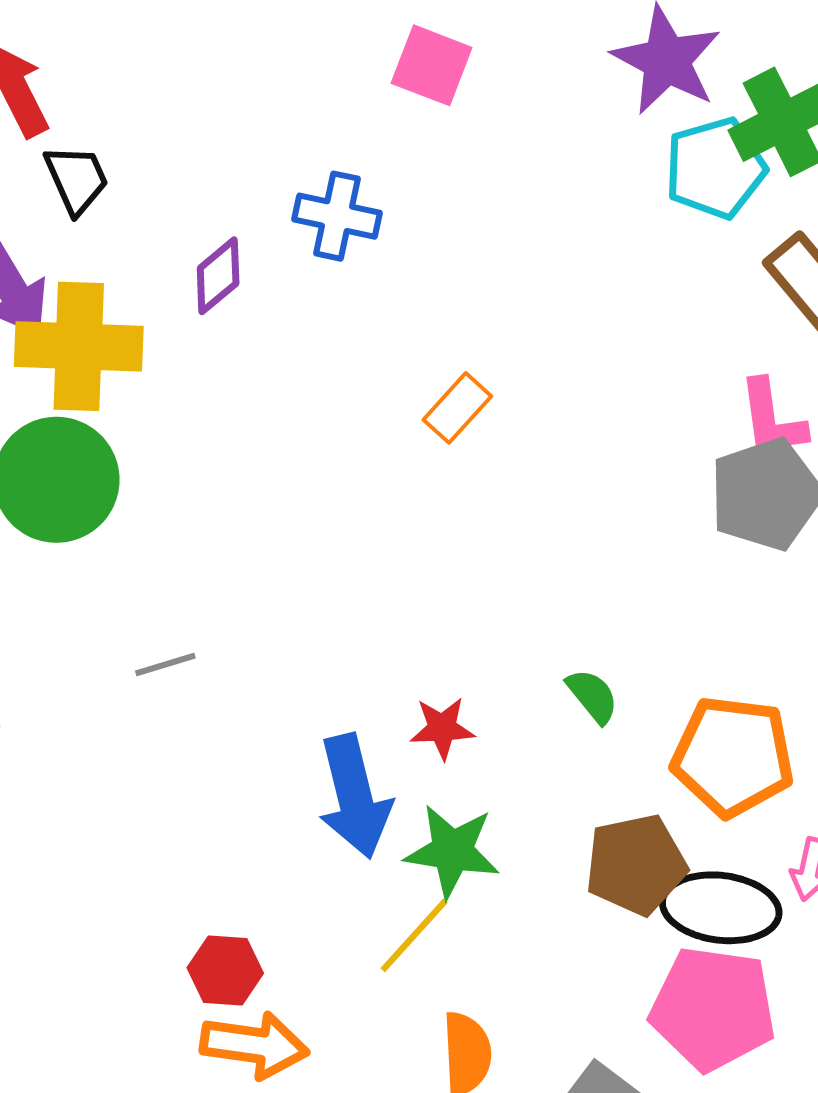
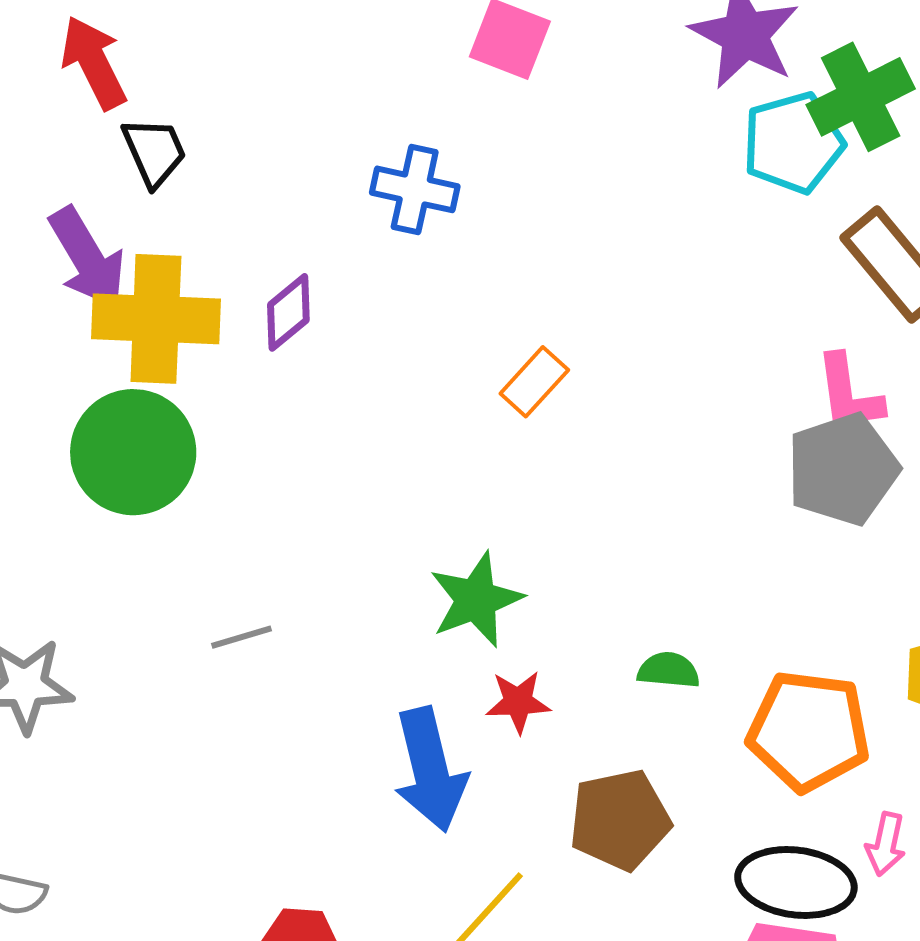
purple diamond: (218, 276) -> (288, 312), moved
green semicircle: (592, 696) -> (668, 670), turned -46
green star: (452, 851) -> (476, 600), moved, turned -30
brown pentagon: (636, 865) -> (620, 820), moved

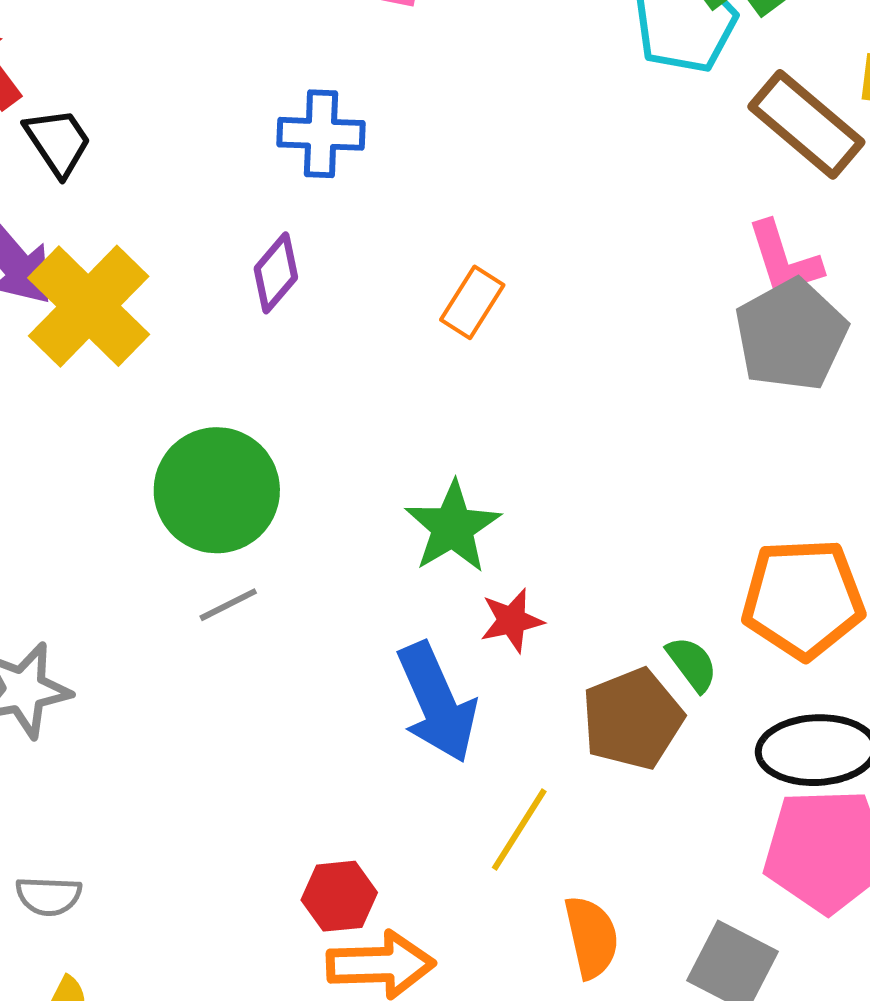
purple diamond: (288, 312) -> (276, 273), moved
yellow cross: (156, 319) -> (89, 306), turned -38
green circle: (133, 452) -> (217, 490), moved
green semicircle: (668, 670) -> (692, 664), moved, turned 58

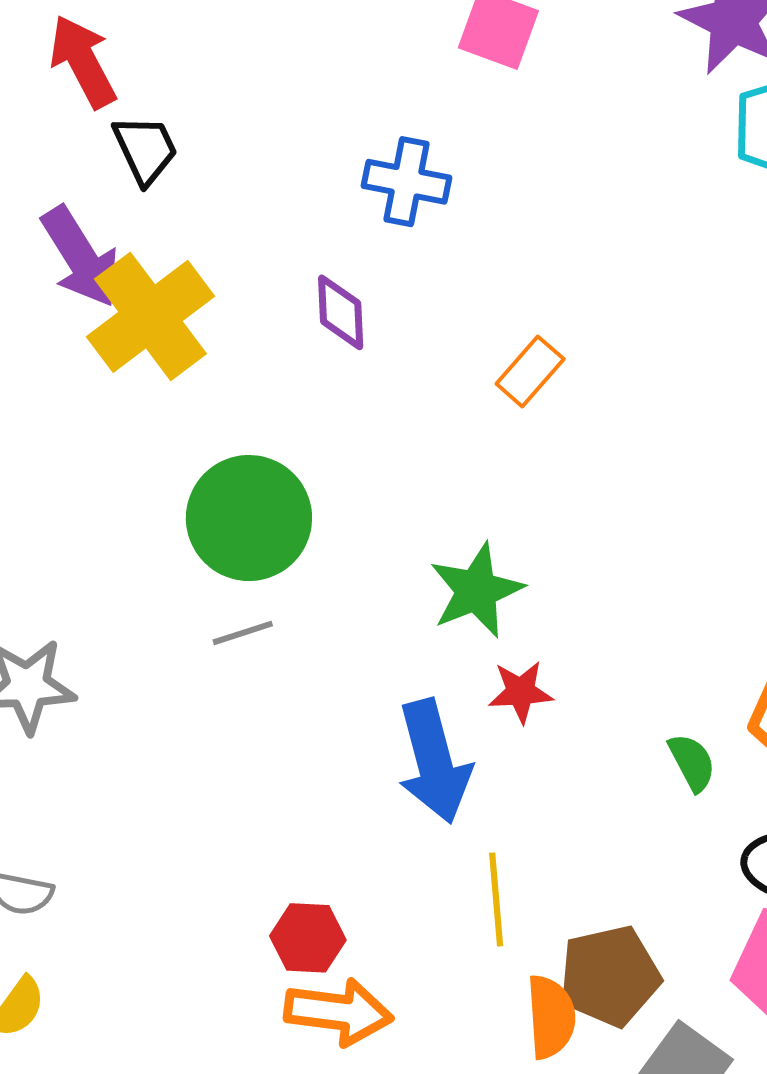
purple diamond: (276, 273) -> (341, 312), turned -52
brown pentagon: (632, 719) -> (610, 976), moved
yellow line: (519, 829) -> (496, 899), turned -46

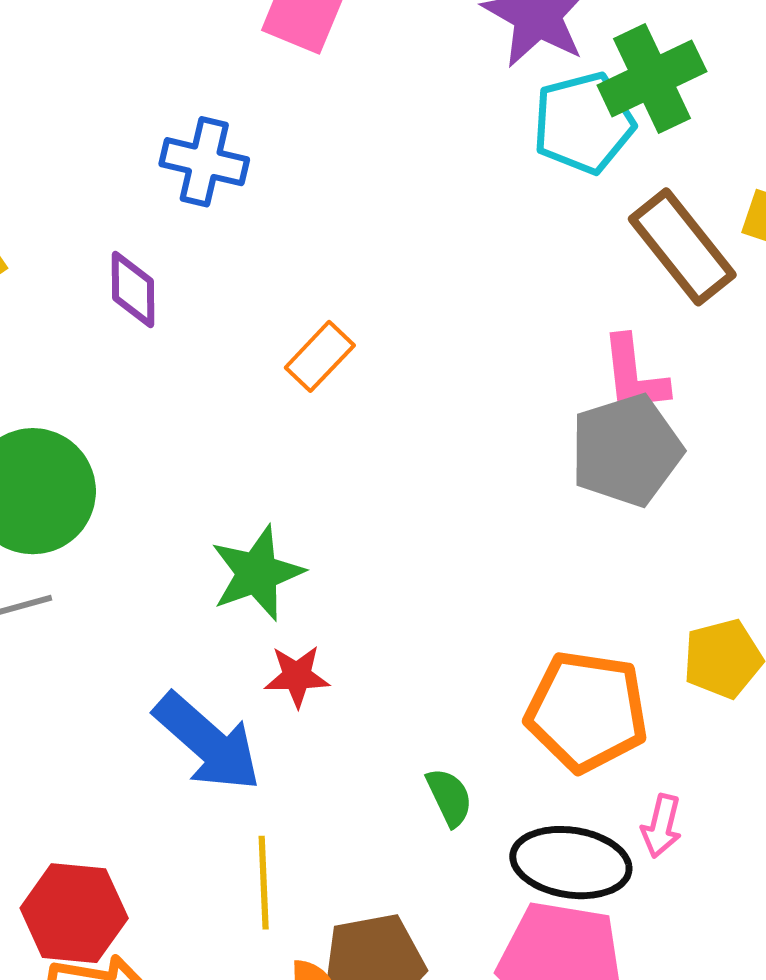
blue arrow: (434, 761) -> (208, 742), turned -36
green semicircle: (692, 762) -> (449, 797), moved
red hexagon: (308, 938) -> (74, 913), size x1.4

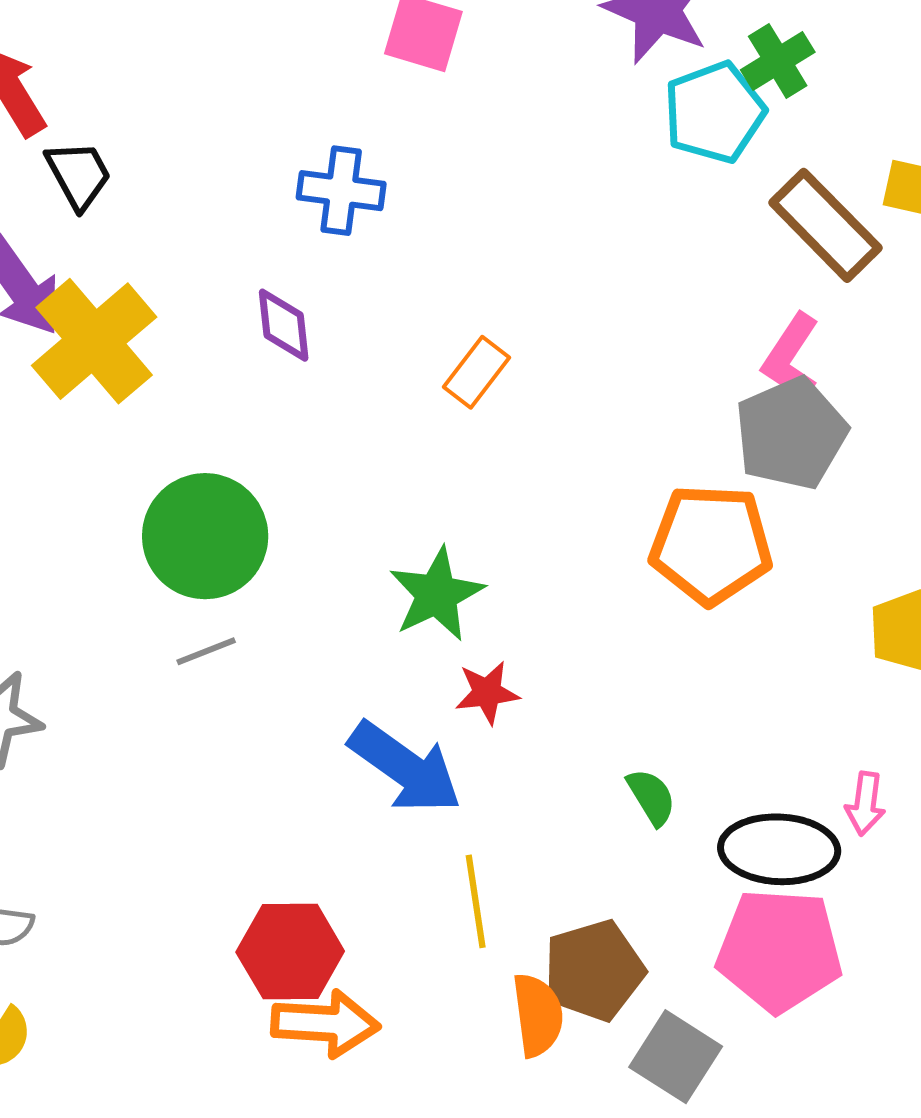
green cross: (652, 78) -> (778, 61), size x0.7
pink L-shape: (634, 375) -> (791, 357), turned 46
orange pentagon: (587, 711) -> (711, 544), moved

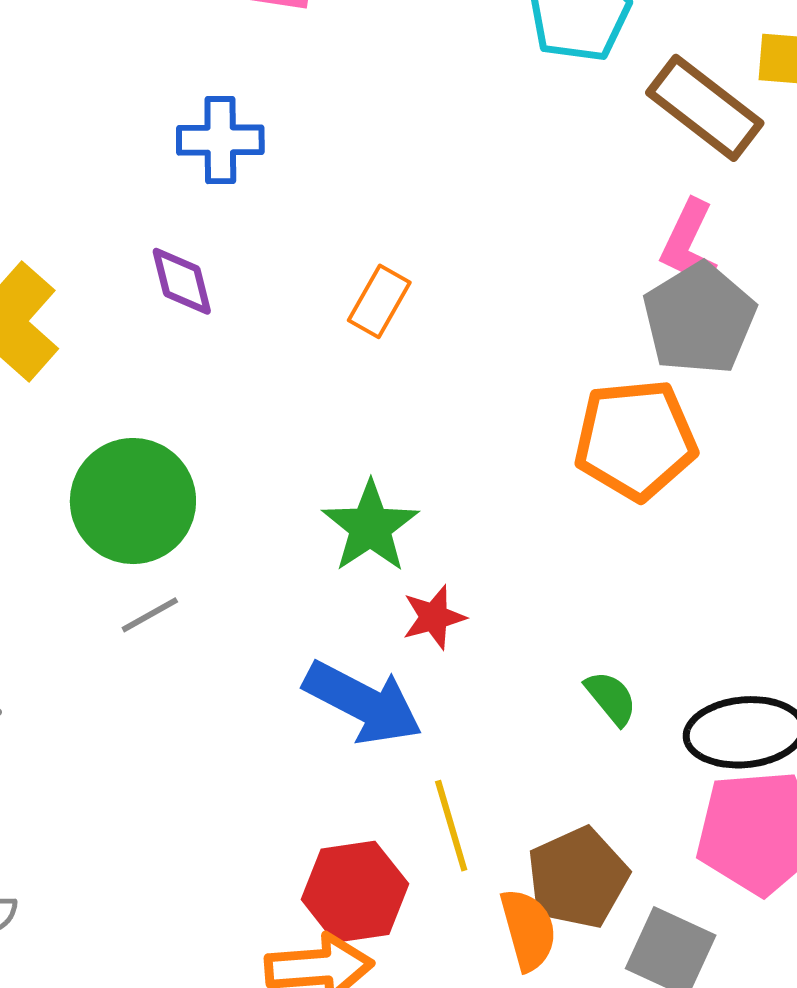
red hexagon: (290, 952) -> (355, 892), moved

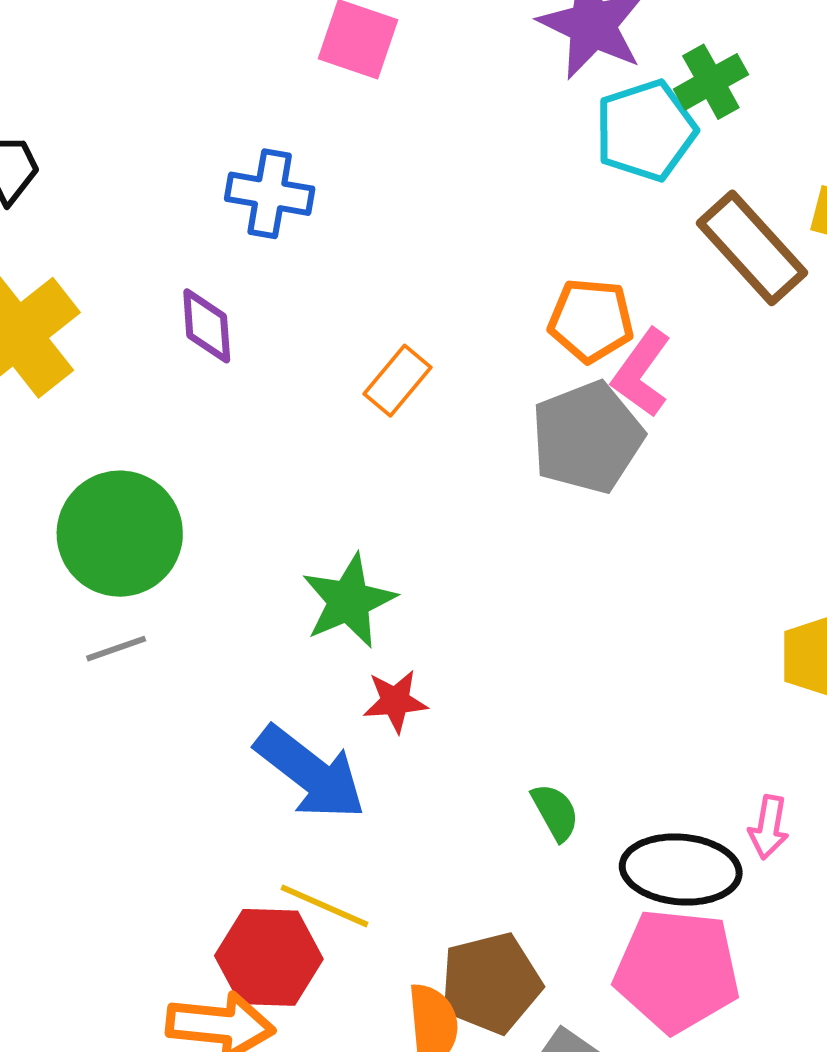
pink L-shape: (689, 243) -> (642, 373), moved
gray pentagon: (699, 319) -> (587, 437), moved
orange pentagon: (635, 440) -> (591, 320), moved, size x0.7
yellow line: (451, 826) -> (325, 906), moved, turned -60

